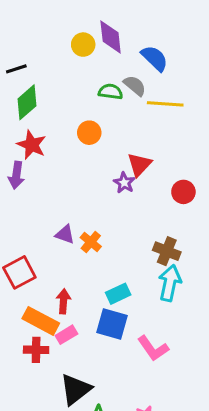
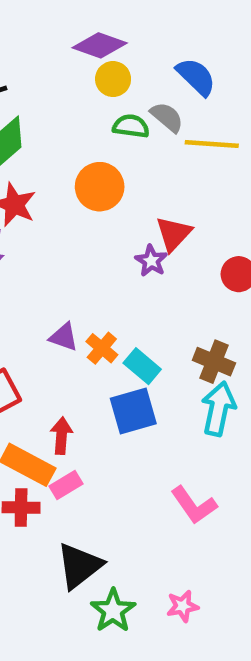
purple diamond: (111, 37) -> (100, 45), moved, turned -64
yellow circle: (83, 45) -> (113, 79), moved
orange circle: (89, 133) -> (100, 187), size x1.4
cyan rectangle: (118, 294) -> (142, 366), moved, turned 65
blue square: (112, 324) -> (133, 411), moved, turned -32

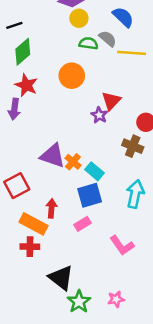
purple triangle: (64, 337) -> (53, 156), size x1.6
brown cross: (214, 362) -> (133, 146), moved
pink rectangle: (66, 485) -> (83, 224), moved
black triangle: (79, 566) -> (61, 278), turned -44

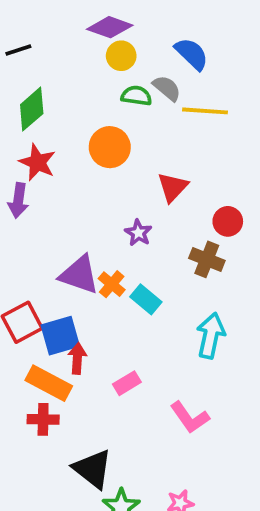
black line: (14, 25) -> (18, 50), moved
purple star: (99, 115) -> (138, 233), moved
blue square: (90, 195) -> (60, 336), moved

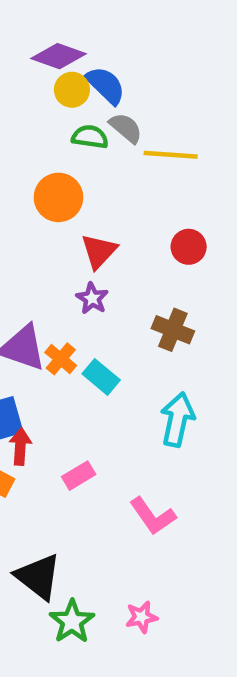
blue semicircle: (192, 54) -> (106, 85), moved
red triangle: (173, 187) -> (99, 251), moved
red circle: (228, 221) -> (189, 247), moved

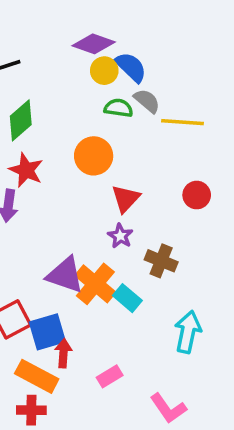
brown cross: (173, 330) -> (161, 261), moved
orange cross: (61, 359) -> (95, 284), size x1.6

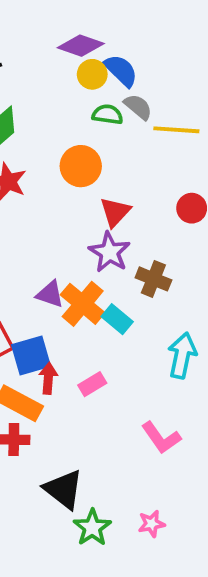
purple star: (120, 236) -> (109, 252), size x1.5
purple triangle: (65, 275) -> (50, 294), size x0.7
pink rectangle: (110, 376) -> (92, 384), moved

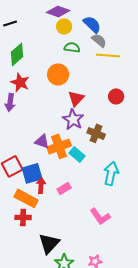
blue semicircle: (121, 70) -> (92, 24), moved
gray semicircle: (138, 107) -> (99, 40), moved
orange cross: (83, 304) -> (59, 146), turned 30
black triangle: (64, 489) -> (49, 243), turned 35

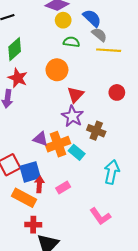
red cross: (23, 217) -> (33, 225), moved

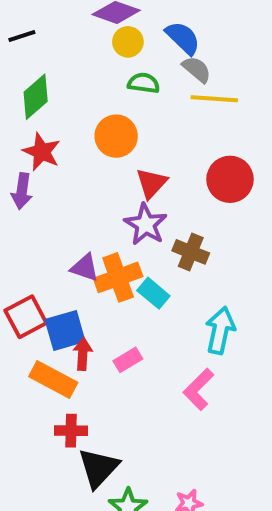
red circle: (117, 92) -> (230, 179), size x1.5
pink L-shape: (100, 216) -> (199, 389), moved, turned 80

